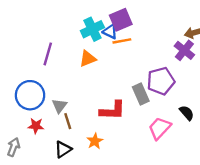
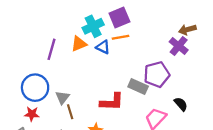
blue triangle: (110, 32) -> (103, 47), moved
orange triangle: (88, 59) -> (79, 44), moved
gray rectangle: (141, 94) -> (138, 87), turned -42
red star: (36, 126) -> (32, 114), moved

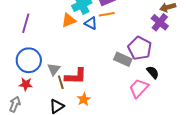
purple line: (52, 49) -> (26, 23), moved
purple pentagon: (157, 74) -> (140, 48), turned -30
red L-shape: (112, 102) -> (76, 76), moved
black semicircle: (181, 104) -> (153, 72), moved

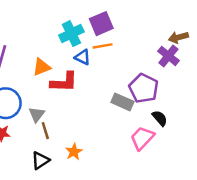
orange triangle: (69, 20) -> (42, 67), moved
red L-shape: (76, 76) -> (64, 82), moved

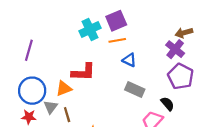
blue triangle: (83, 57) -> (129, 60), moved
orange triangle: (42, 67) -> (64, 88), moved
purple pentagon: (144, 88) -> (181, 76), moved
gray triangle: (37, 114) -> (51, 107), moved

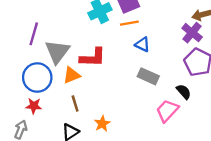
gray triangle: (51, 107) -> (57, 52), moved, size x1.6

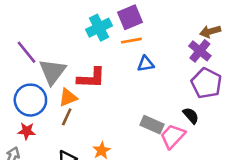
purple line: (34, 34) -> (27, 52), turned -55
blue triangle: (142, 44) -> (146, 64), turned -35
gray rectangle: (148, 76) -> (152, 125), moved
brown line: (75, 103) -> (67, 117), moved, turned 42

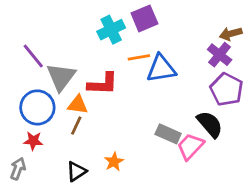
orange line: (131, 41) -> (139, 57), moved
blue triangle: (146, 64) -> (161, 69), size x1.6
orange triangle: (68, 97) -> (78, 105), turned 30
black semicircle: (191, 116) -> (210, 124), size x1.5

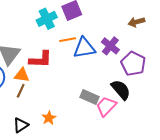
purple cross: (220, 55) -> (110, 46), moved

